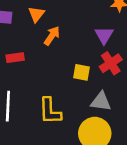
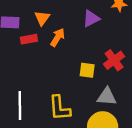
purple triangle: (104, 35) -> (91, 19), moved, turned 36
red rectangle: (15, 58) -> (29, 39), moved

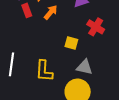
red rectangle: (29, 39) -> (27, 10), turned 72
red cross: (114, 60) -> (96, 27), moved, turned -30

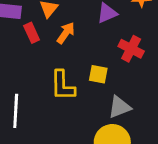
gray triangle: (84, 67) -> (119, 107), turned -30
yellow L-shape: (44, 71) -> (63, 86), moved

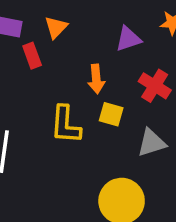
orange arrow: (66, 33) -> (96, 79), moved, turned 135
gray triangle: (119, 107) -> (152, 143), moved

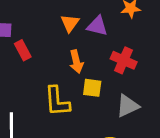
orange triangle: (56, 27) -> (70, 23), moved
purple triangle: (128, 39) -> (97, 26), turned 40

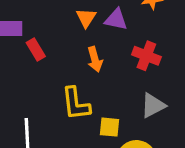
yellow square: (92, 88) -> (110, 127), moved

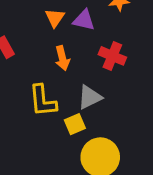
gray triangle: (153, 105) -> (90, 97), moved
yellow square: (110, 127) -> (75, 124), turned -30

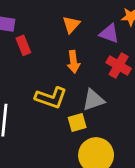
purple triangle: (84, 20) -> (109, 33), moved
yellow L-shape: (43, 101) -> (51, 98), turned -72

